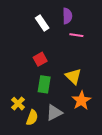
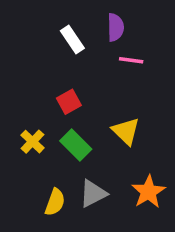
green rectangle: (44, 84) -> (76, 145), turned -54
orange star: (81, 100) -> (148, 192), moved
yellow cross: (18, 104) -> (32, 142), moved

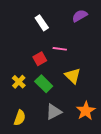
purple semicircle: (116, 27) -> (80, 16), moved, turned -119
pink line: (131, 60) -> (60, 49), moved
yellow semicircle: (55, 202) -> (20, 118), moved

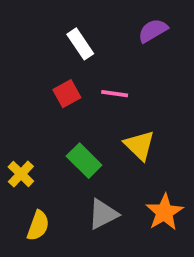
red square: (40, 59) -> (67, 94), moved
yellow cross: (19, 82) -> (21, 174), moved

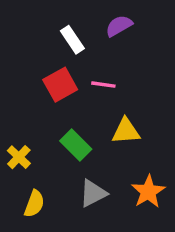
purple semicircle: (153, 31) -> (119, 26), moved
red square: (67, 94) -> (60, 85), size x1.4
yellow triangle: (139, 145) -> (126, 131), turned -48

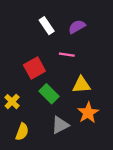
purple semicircle: (119, 26) -> (77, 27), moved
red square: (60, 85) -> (34, 68), moved
orange star: (148, 192) -> (88, 113), moved

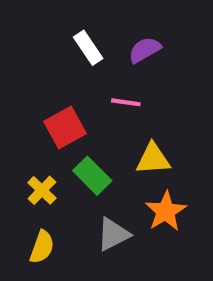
yellow cross: (12, 102) -> (42, 190), moved

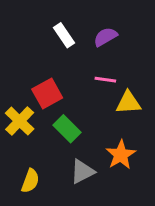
pink line: (126, 102) -> (105, 80), moved
yellow triangle: (153, 159) -> (128, 103), moved
yellow cross: (42, 190) -> (20, 121), moved, size x1.4

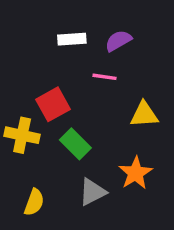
white rectangle: (64, 35) -> (72, 39), turned -60
pink line: (105, 80) -> (105, 77), moved
yellow cross: (20, 121) -> (22, 135), turned -32

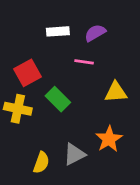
red square: (53, 104) -> (28, 73), moved
green rectangle: (75, 144) -> (58, 99), moved
yellow semicircle: (34, 202) -> (41, 163), moved

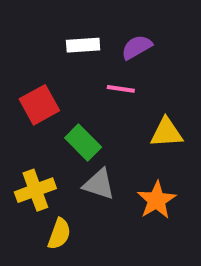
yellow cross: (18, 109) -> (35, 190), moved, turned -32
gray triangle: (74, 154) -> (99, 184), moved, turned 45

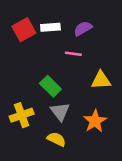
red square: (39, 105) -> (24, 30), moved
gray triangle: (99, 184) -> (60, 112), turned 35
yellow semicircle: (59, 234) -> (56, 139), moved, turned -84

